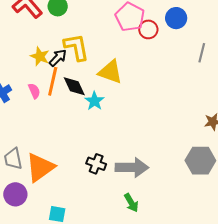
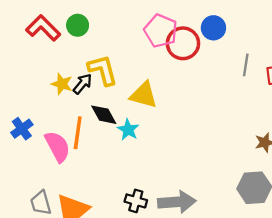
red circle: (148, 29) -> (183, 43), size x1.5
orange line: (53, 81) -> (78, 133), moved
pink semicircle: (34, 91) -> (57, 147), moved, size x1.8

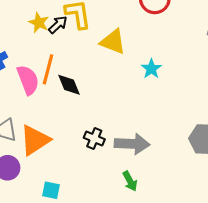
black diamond: (104, 115) -> (69, 85), moved
cyan star: (128, 130) -> (151, 69), moved

